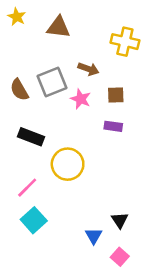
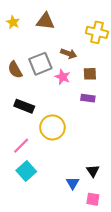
yellow star: (17, 17) -> (13, 22), moved
pink square: (120, 257) -> (93, 199), turned -32

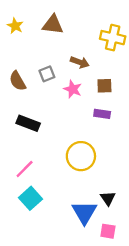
gray square: (40, 64) -> (47, 74), size x0.6
yellow circle: (52, 127) -> (81, 156), moved
blue triangle: (73, 183) -> (84, 212), size x1.6

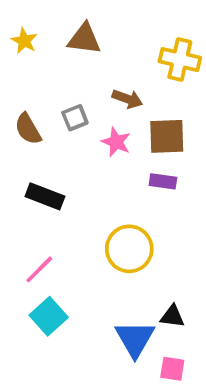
brown square: (104, 86) -> (167, 136), size x1.5
black triangle: (108, 198) -> (172, 316), turned -49

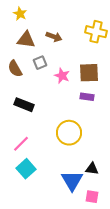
brown triangle: (84, 39) -> (26, 40), moved
yellow star: (24, 41) -> (20, 14), moved
brown arrow: (127, 99) -> (54, 37), moved

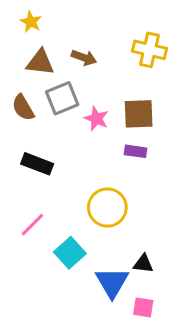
gray square: (40, 63) -> (62, 98), size x1.5
cyan square: (26, 169) -> (70, 253), moved

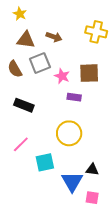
purple rectangle: (135, 151) -> (74, 97), moved
cyan square: (70, 253) -> (45, 162), turned 30

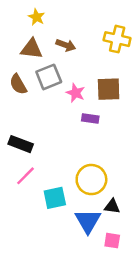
yellow star: (20, 14) -> (36, 17), moved
black rectangle: (24, 105) -> (21, 144), moved
yellow circle: (69, 133) -> (91, 180), moved

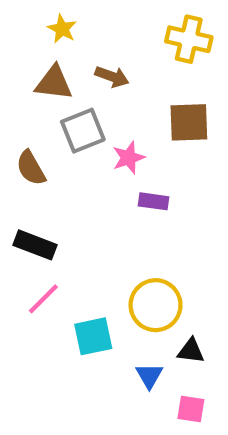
yellow cross: (117, 39) -> (189, 39), moved
brown semicircle: (18, 84) -> (31, 168), moved
brown square: (109, 89) -> (189, 122), moved
pink star: (76, 93) -> (129, 158), turned 30
blue triangle: (88, 221) -> (149, 376), size x0.6

